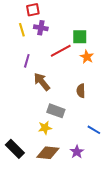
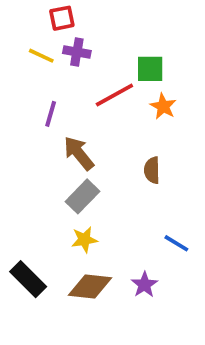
yellow line: (22, 30) -> (41, 56), turned -48
gray rectangle: (56, 111) -> (83, 196), moved, turned -66

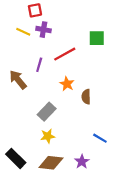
green square: (150, 69) -> (97, 38), moved
orange star: (163, 106) -> (67, 84), moved
purple line: (51, 114) -> (39, 65), moved
brown arrow: (79, 153) -> (18, 80), moved

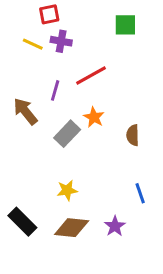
green square: (97, 38) -> (125, 25), moved
brown semicircle: (86, 97) -> (133, 135), moved
gray rectangle: (47, 112) -> (67, 134), moved
blue line: (100, 138) -> (140, 193), turned 40

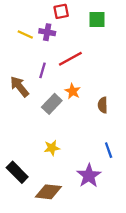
red square: (49, 14) -> (61, 11), moved
purple star: (115, 226) -> (89, 176), size x1.5
brown diamond: (72, 228) -> (48, 192), moved

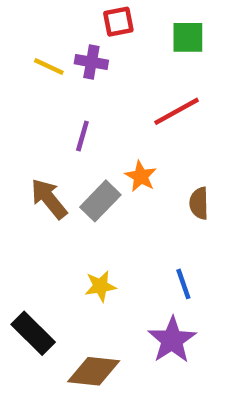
red line: (70, 59) -> (177, 111), moved
brown arrow: (19, 87) -> (49, 199), moved
blue line: (109, 150) -> (183, 284), moved

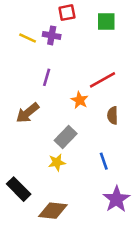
red line: (177, 111) -> (102, 80), moved
brown arrow: (49, 199) -> (28, 113), turned -90
gray rectangle: (100, 201) -> (66, 137), moved
purple star: (172, 340) -> (116, 199), moved

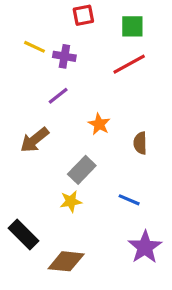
purple cross: (52, 35) -> (64, 56), moved
purple line: (47, 77) -> (58, 96), turned 36
red line: (102, 80) -> (129, 64), moved
blue line: (104, 161) -> (129, 200), turned -48

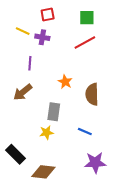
red square: (83, 15) -> (48, 14), moved
purple line: (58, 96) -> (30, 63), moved, turned -48
brown semicircle: (140, 143) -> (92, 94), size x1.5
gray rectangle: (82, 170) -> (54, 112), turned -36
purple star: (145, 247) -> (95, 163), turned 30

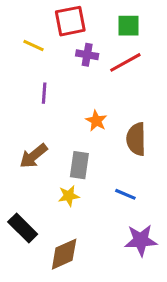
red square: (48, 14) -> (70, 21), size x1.5
purple cross: (42, 37) -> (87, 55), moved
brown arrow: (23, 92) -> (33, 156), moved
brown diamond: (43, 172) -> (64, 254), turned -30

